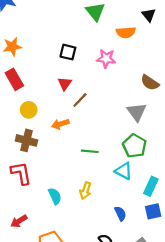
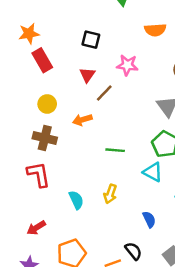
orange semicircle: (126, 32) -> (155, 30), moved
pink star: (106, 59) -> (127, 65), moved
red rectangle: (14, 79) -> (42, 60), moved

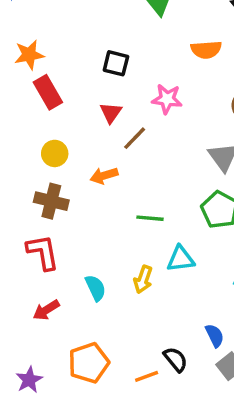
cyan triangle: (153, 172) -> (181, 259), moved, turned -35
blue semicircle: (149, 219) -> (215, 336), moved
red arrow: (36, 228) -> (46, 310), moved

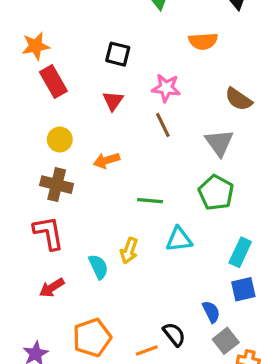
brown line: (135, 138) -> (163, 125), moved, turned -70
yellow arrow: (143, 279) -> (129, 251), moved

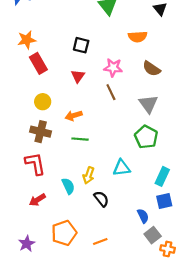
brown semicircle: (239, 99) -> (152, 69), moved
green line: (150, 201) -> (80, 139), moved
black semicircle: (174, 334) -> (101, 199), moved

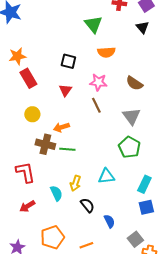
orange semicircle: (138, 37) -> (106, 52), moved
brown cross: (41, 132) -> (45, 144), moved
blue semicircle: (143, 216) -> (109, 221), moved

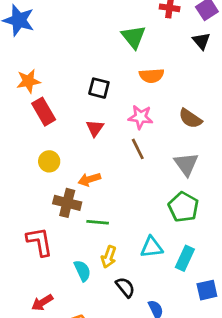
green line: (67, 149) -> (98, 222), moved
cyan rectangle: (144, 184) -> (185, 258), moved
red arrow: (27, 206) -> (42, 303), moved

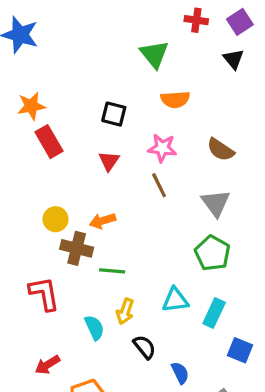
yellow circle: (49, 161) -> (56, 219), moved
blue square: (207, 290) -> (240, 350), turned 35

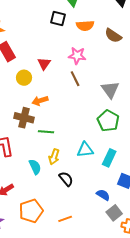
black square: (114, 114) -> (58, 19), moved
brown semicircle: (221, 150) -> (113, 36), moved
yellow circle: (56, 219) -> (24, 78), moved
blue semicircle: (180, 373) -> (103, 195), moved, turned -32

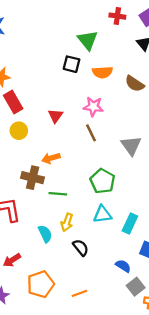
yellow circle: (24, 78) -> (19, 131), moved
green pentagon: (108, 121) -> (102, 181), moved

